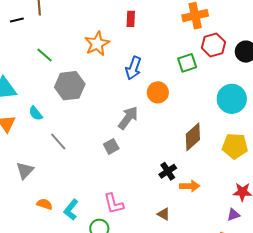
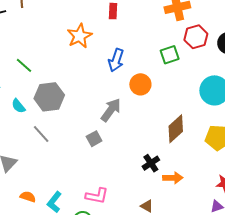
green line: (44, 55) -> (24, 65), moved
gray hexagon: (70, 86) -> (49, 97), moved
pink L-shape: (114, 204) -> (97, 196), turned -65

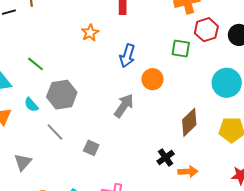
orange star: (80, 36) -> (90, 33), size x0.7
green square: (170, 55) -> (181, 49), turned 30
gray square: (94, 139) -> (91, 148), moved, turned -35

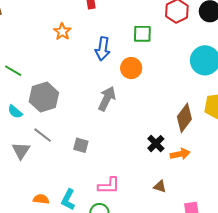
green square: (181, 49) -> (142, 34), moved
brown diamond: (189, 122) -> (184, 118), moved
gray triangle: (23, 162) -> (21, 151), moved

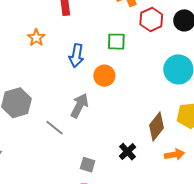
gray line: (43, 135) -> (54, 128), moved
gray square: (81, 145) -> (88, 165), moved
orange arrow: (180, 154) -> (175, 154), moved

